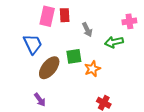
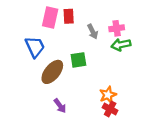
pink cross: (129, 21) -> (117, 28), moved
orange star: (92, 69) -> (108, 95), moved
purple arrow: (40, 100) -> (60, 106), moved

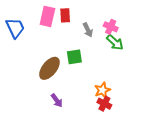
pink cross: (117, 28) -> (111, 27), turned 32
green arrow: (121, 45) -> (115, 42), turned -126
blue trapezoid: (35, 47) -> (15, 28), moved

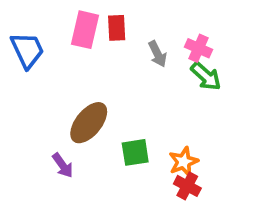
green square: (74, 57) -> (135, 152), moved
purple arrow: (57, 100) -> (63, 165), moved

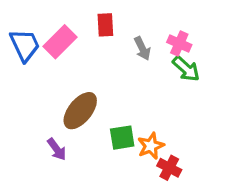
pink rectangle: (85, 30) -> (60, 42), moved, turned 32
orange star: (184, 162) -> (151, 146), moved

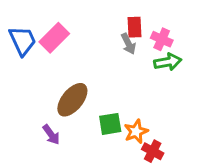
red rectangle: (105, 25) -> (134, 27), moved
green arrow: (186, 69) -> (168, 62), turned -52

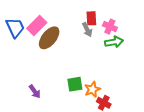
brown ellipse: (72, 100) -> (49, 38), moved

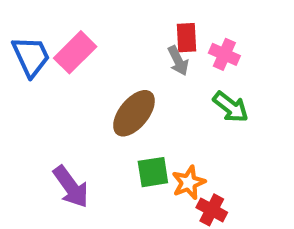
brown ellipse: (49, 38) -> (134, 113), moved
green arrow: (114, 42) -> (231, 107), moved, turned 48
purple arrow: (35, 91) -> (71, 187), size x1.5

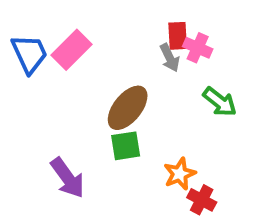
pink cross: (224, 54) -> (198, 48), moved
green square: (153, 172) -> (126, 146), moved

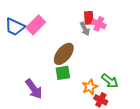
blue trapezoid: (30, 54) -> (15, 27), turned 140
green arrow: (220, 102) -> (110, 81), moved

